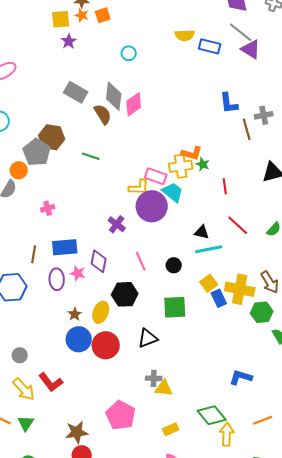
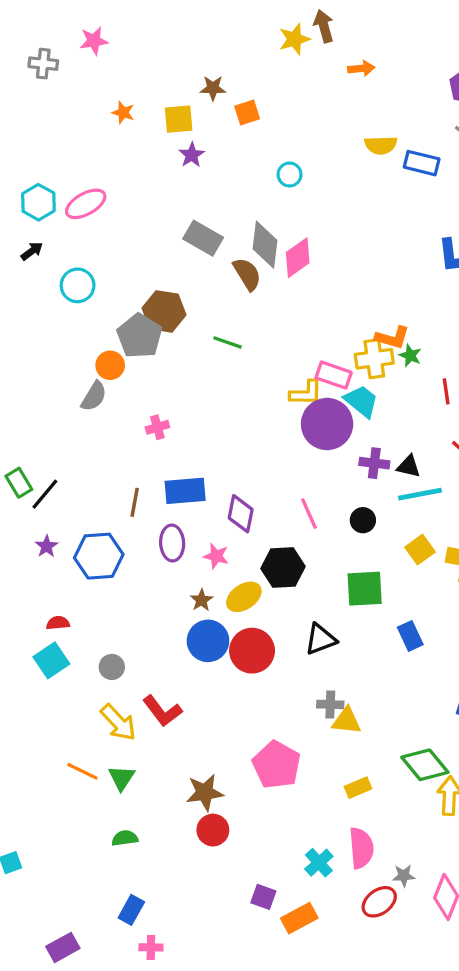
orange star: (82, 15) -> (123, 113), moved
purple cross: (117, 224) -> (374, 463), moved, turned -30
pink star: (78, 273) -> (216, 556), moved
blue rectangle: (219, 298) -> (410, 636), moved
yellow ellipse: (101, 312) -> (244, 597), turned 35

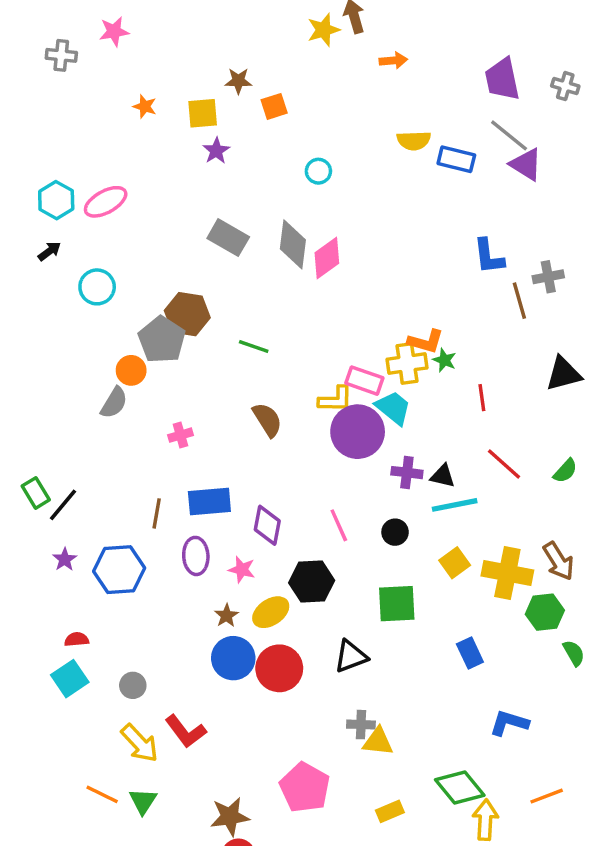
brown semicircle: (247, 274) -> (267, 420), moved
blue rectangle: (410, 636) -> (470, 653), moved

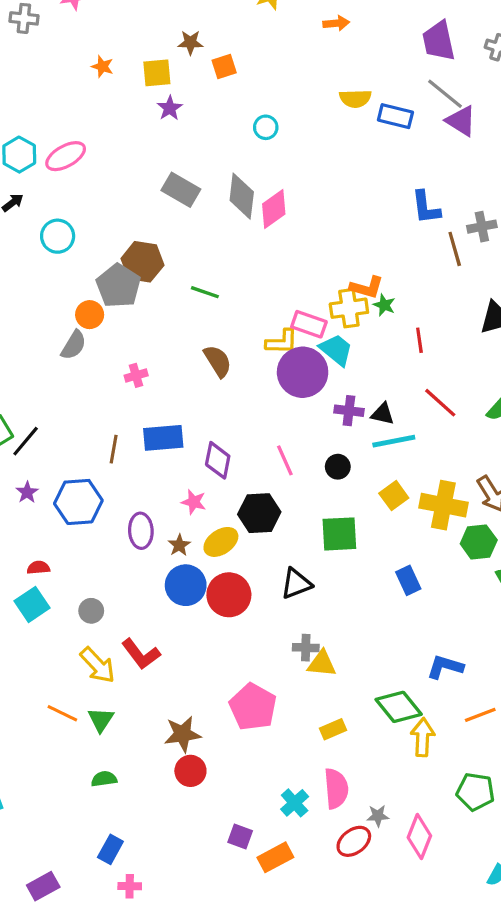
purple ellipse: (196, 556) -> (141, 531), moved
blue L-shape: (509, 723) -> (445, 667), moved

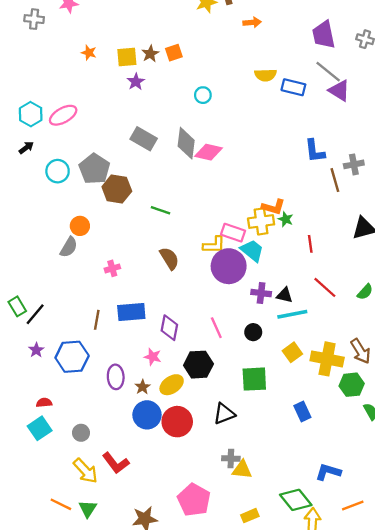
brown star: (190, 42) -> (150, 54), moved, turned -30
pink diamond: (274, 209) -> (208, 152), turned 48
gray pentagon: (118, 286) -> (94, 169), moved

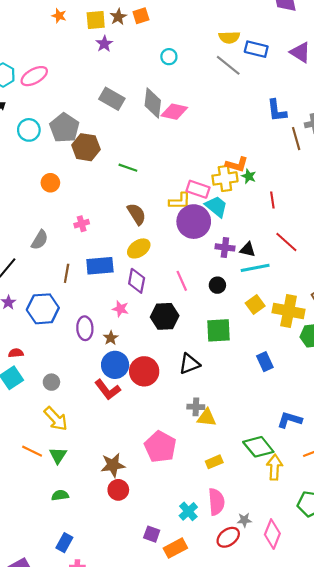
gray line: (328, 72) -> (228, 65), moved
gray semicircle: (69, 247) -> (40, 240), moved
yellow ellipse: (172, 385) -> (139, 248), moved
red L-shape: (116, 463) -> (107, 390), moved

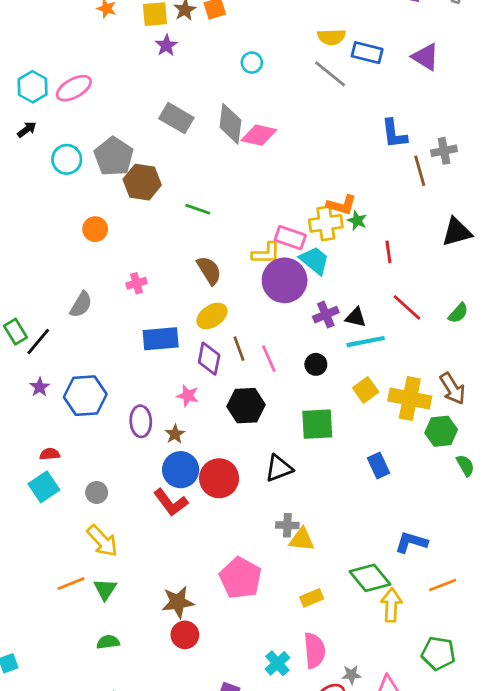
purple cross: (225, 247) -> (326, 315), turned -30
brown line: (67, 273) -> (239, 349), moved, turned -30
orange line: (32, 451) -> (71, 584), turned -48

